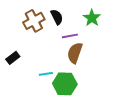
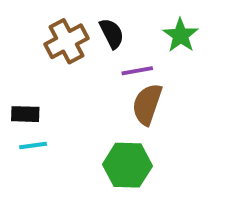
black rectangle: (13, 58) -> (25, 114), turned 40
cyan line: (46, 74) -> (33, 145), moved

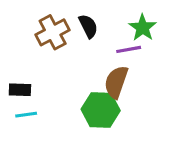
purple line: (137, 71) -> (129, 49), moved
green hexagon: (127, 165) -> (101, 110), moved

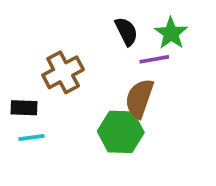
black semicircle: (88, 26) -> (126, 31), moved
brown cross: (53, 32) -> (63, 72), moved

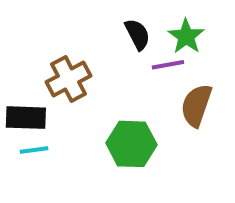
brown semicircle: (139, 98) -> (196, 105), moved
black rectangle: (24, 108) -> (26, 118), size x1.4

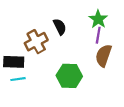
black semicircle: (137, 34) -> (60, 27), moved
purple line: (168, 65) -> (98, 35), moved, turned -70

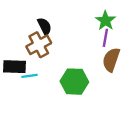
black semicircle: (60, 27) -> (44, 26), moved
cyan line: (18, 79) -> (30, 76), moved

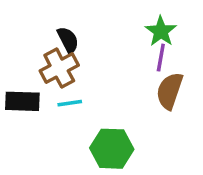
cyan line: (30, 76) -> (70, 103), moved
green hexagon: (74, 82) -> (112, 149), moved

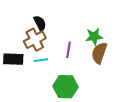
green star: (161, 31) -> (94, 37), moved, turned 30
purple line: (161, 58) -> (69, 50), moved

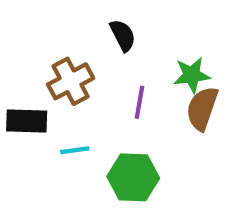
black semicircle: (40, 23) -> (123, 35), moved
cyan line: (41, 60) -> (75, 150), moved

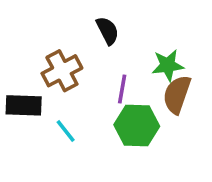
cyan line: (75, 150) -> (66, 131), turned 60
green hexagon: (133, 177) -> (137, 125), moved

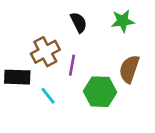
green star: (168, 65) -> (123, 21), moved
purple line: (122, 89) -> (72, 65), moved

